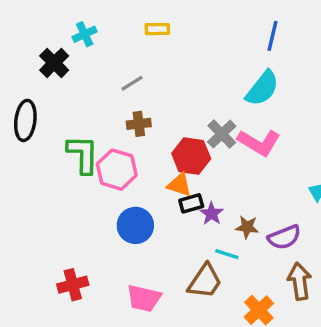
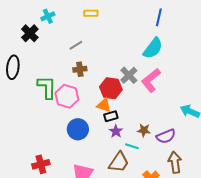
pink L-shape: (259, 142) -> (151, 80), turned 110
purple star: (212, 214) -> (116, 131), moved

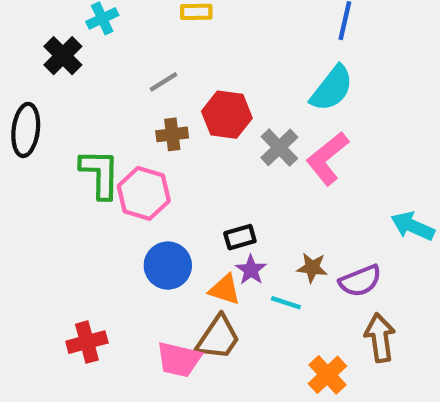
red hexagon: (111, 88) -> (227, 115), moved
orange triangle: (104, 105) -> (225, 290), moved
brown trapezoid: (119, 162) -> (218, 338), moved

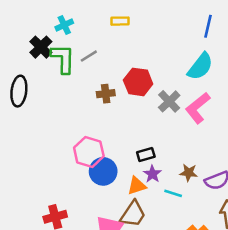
gray line: (163, 82) -> (89, 56), moved
green L-shape: (100, 174) -> (63, 59), moved
pink hexagon: (144, 193) -> (89, 152), moved
orange triangle: (225, 290) -> (137, 186), turned -36

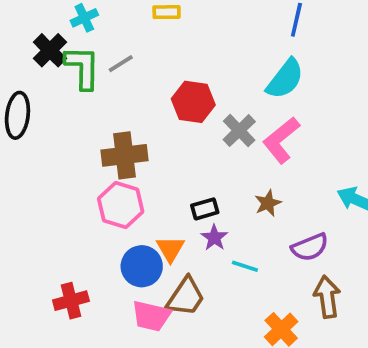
brown cross: (106, 94) -> (124, 155), moved, size x1.6
blue circle: (103, 171) -> (142, 266), moved
brown star: (189, 173) -> (268, 203), moved, turned -30
orange triangle: (137, 186) -> (170, 249), moved, turned -42

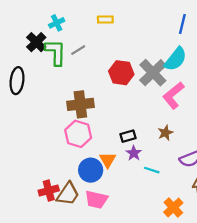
gray cross: (239, 131) -> (153, 73), moved, size x1.4
brown trapezoid: (186, 297) -> (68, 194), moved

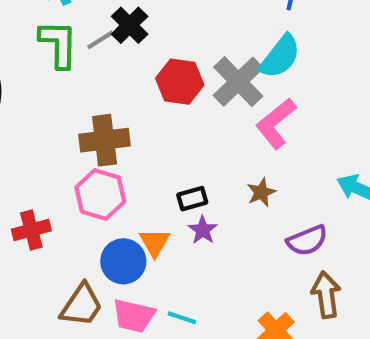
black cross: (36, 42) -> (130, 25), moved
cyan line: (152, 170) -> (182, 318), moved
red cross: (49, 191) -> (31, 230), moved

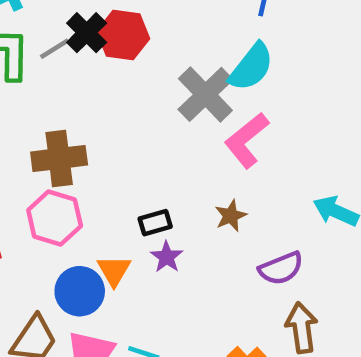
red hexagon: (180, 82) -> (123, 35), moved

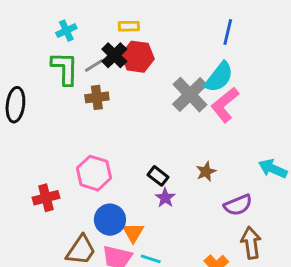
pink L-shape: (247, 140) -> (225, 105), moved
brown cross: (59, 159) -> (97, 97), moved, size x0.7
black rectangle: (155, 223) -> (158, 176), turned 54
orange triangle: (114, 271) -> (133, 233), moved

